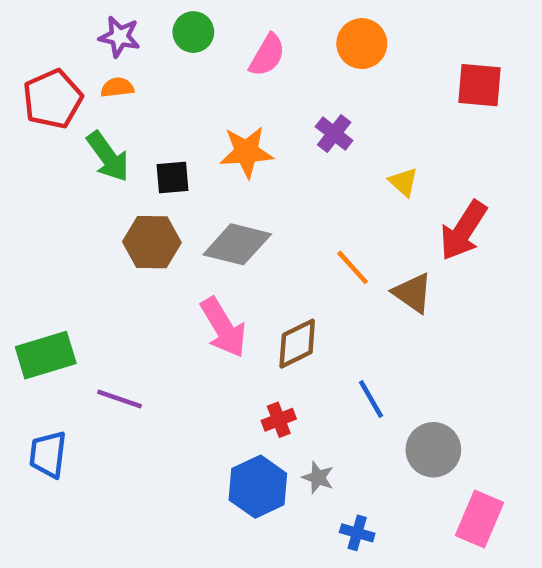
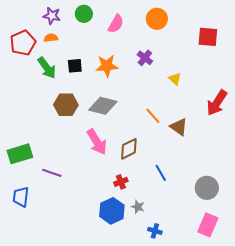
black square: (173, 177) -> (75, 66), moved
red arrow: (463, 231) -> (217, 103), moved
gray circle: (433, 450) -> (207, 188), moved

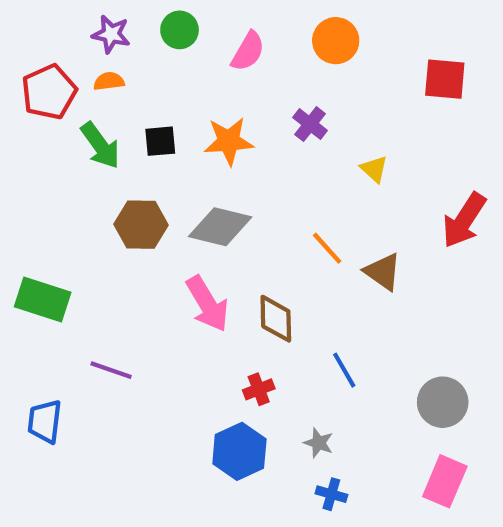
brown diamond: (129, 149) -> (276, 319), turned -65
green rectangle: (20, 154) -> (43, 299), moved, turned 35
gray star: (138, 207) -> (319, 443), moved

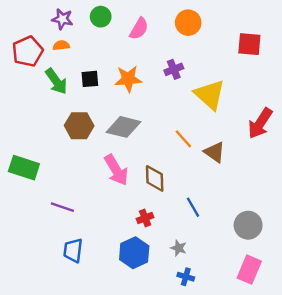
purple cross: (310, 124) -> (174, 69), turned 30
yellow triangle: (374, 169) -> (210, 95), size x2.0
blue trapezoid: (45, 421) -> (73, 250), moved

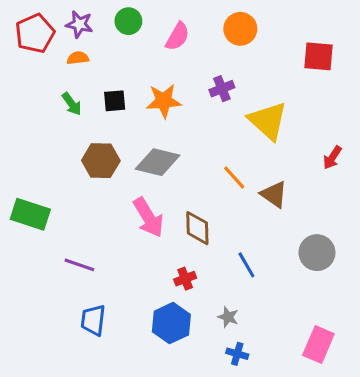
red pentagon: (28, 51) -> (35, 33), moved
green arrow: (56, 81) -> (72, 104), size x0.7
red arrow: (260, 123) -> (332, 158), size x0.6
gray circle: (248, 225) -> (317, 253), moved

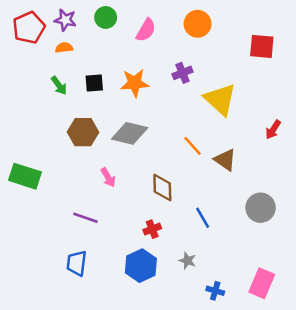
pink arrow: (148, 217) -> (108, 177), moved, size x0.6
purple line: (79, 265) -> (85, 218), moved
blue cross: (237, 354) -> (215, 291), moved

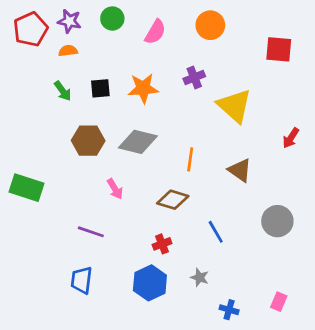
orange line: (193, 146) -> (190, 159), moved, turned 50
brown diamond: (162, 188) -> (173, 200), turned -72
pink rectangle: (262, 283) -> (279, 302), size x0.6

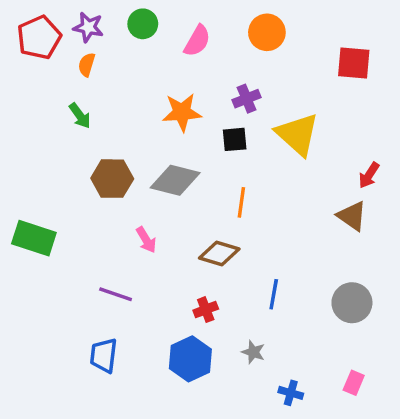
orange semicircle: (68, 51) -> (87, 65), turned -66
black square: (100, 88) -> (235, 139), moved
brown triangle: (240, 170) -> (352, 216), moved
gray circle: (277, 221) -> (352, 303), moved
blue line: (216, 232) -> (274, 294), turned 40

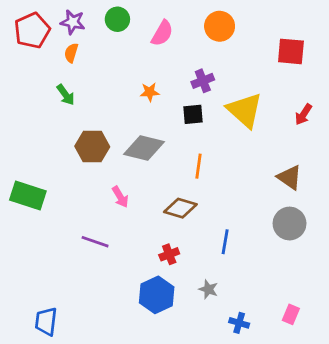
orange star: (182, 112) -> (150, 92), size x0.6
red arrow: (369, 175) -> (304, 114), moved
gray circle: (352, 303) -> (290, 224), moved
blue trapezoid: (104, 355) -> (46, 321), moved

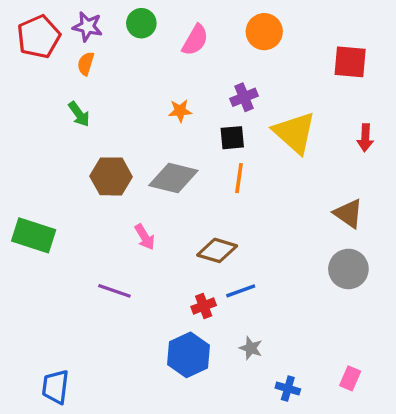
red arrow: (304, 114) -> (365, 138), turned -30
orange line: (199, 166) -> (239, 178), moved
blue line: (225, 242) -> (241, 291), moved, turned 60

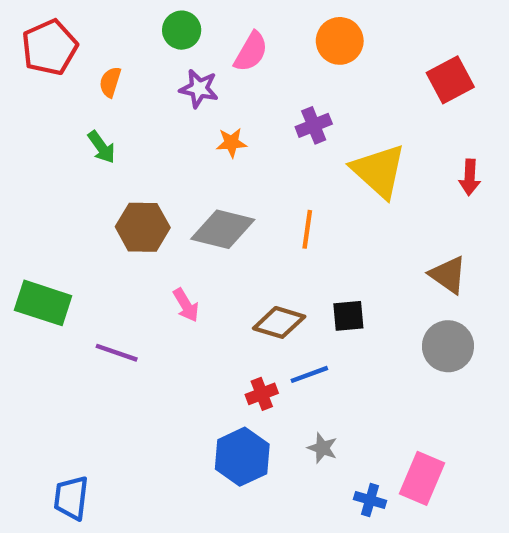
purple star: (87, 27) -> (199, 89), moved
red square: (350, 62) -> (450, 80), turned -33
black square: (232, 138) -> (348, 316), moved
purple line: (114, 291) -> (117, 353), moved
pink rectangle: (350, 378) -> (422, 478), moved, size x1.6

